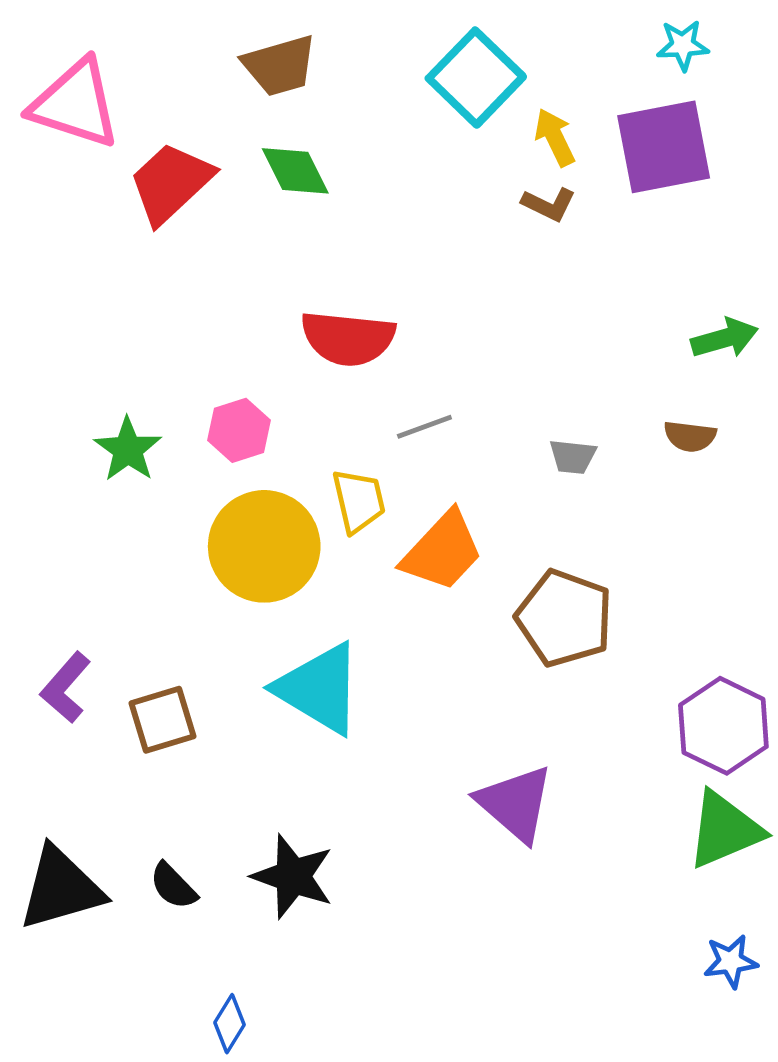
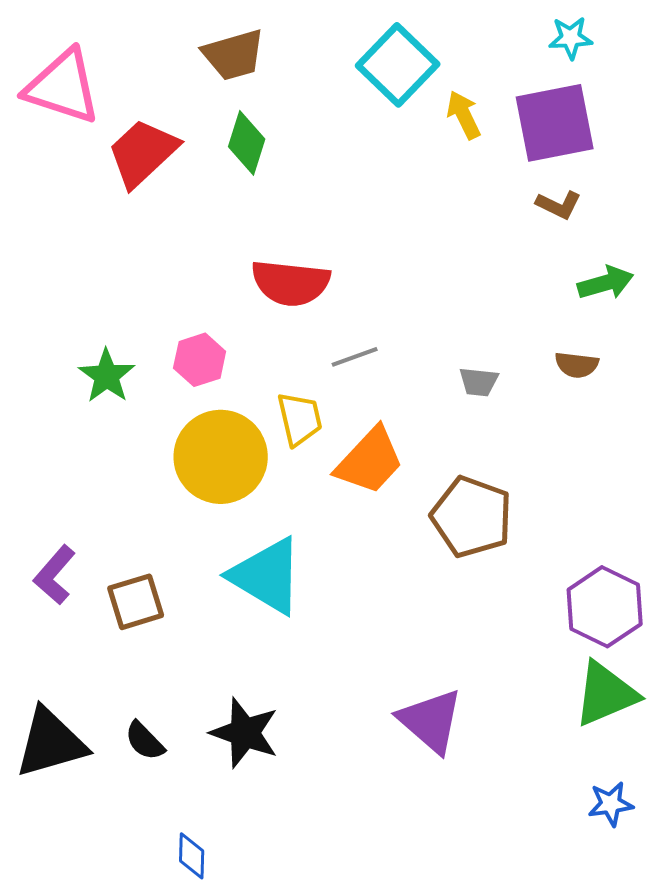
green diamond: (295, 171) -> (247, 143), turned 44
brown L-shape: (549, 204) -> (559, 205), moved
purple triangle: (515, 803) -> (431, 721), moved
blue diamond: (229, 1024) -> (192, 856), turned -30

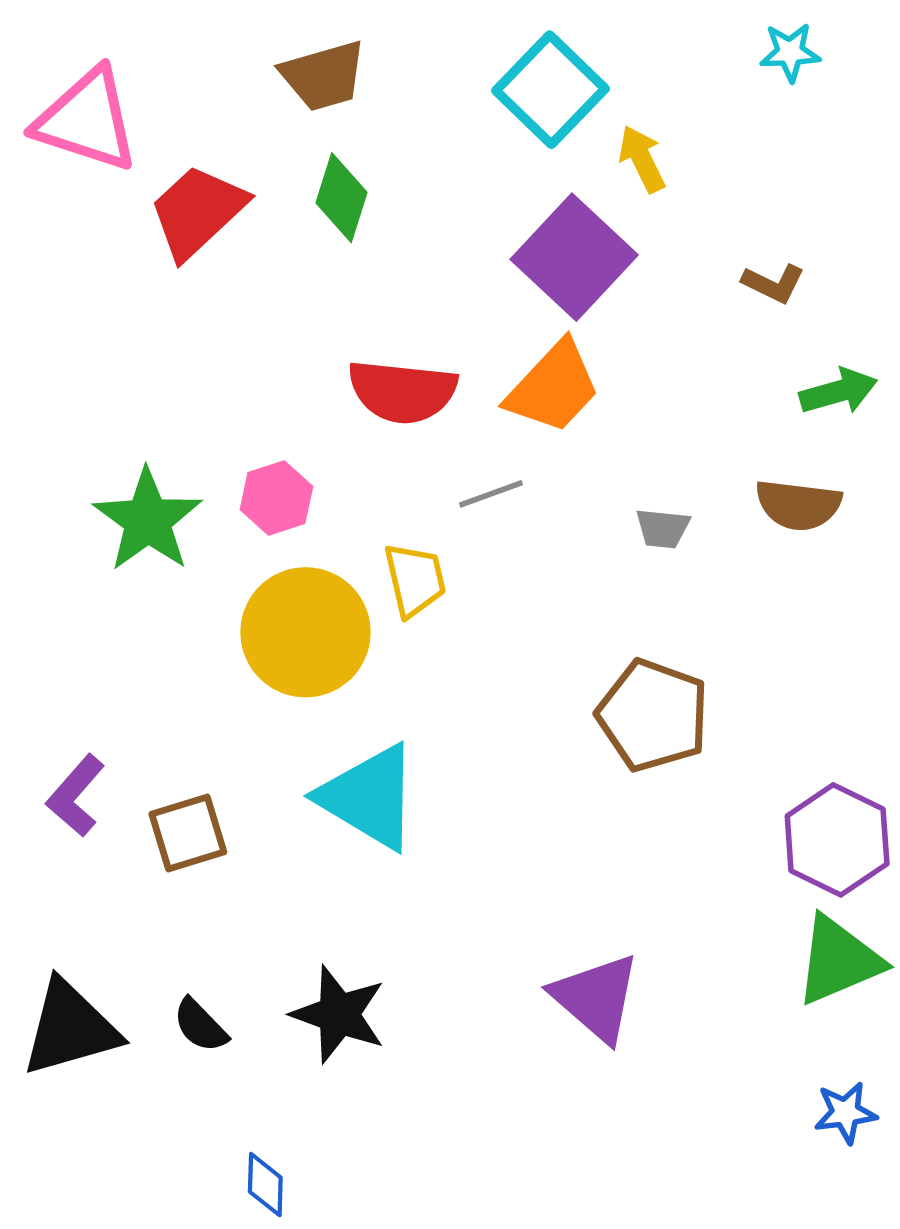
purple square: (555, 123) -> (574, 257), moved, turned -36
brown semicircle: (577, 365) -> (798, 505), size x1.4
green star: (107, 376) -> (148, 520), size x1.4
orange trapezoid: (370, 461) -> (553, 387), moved

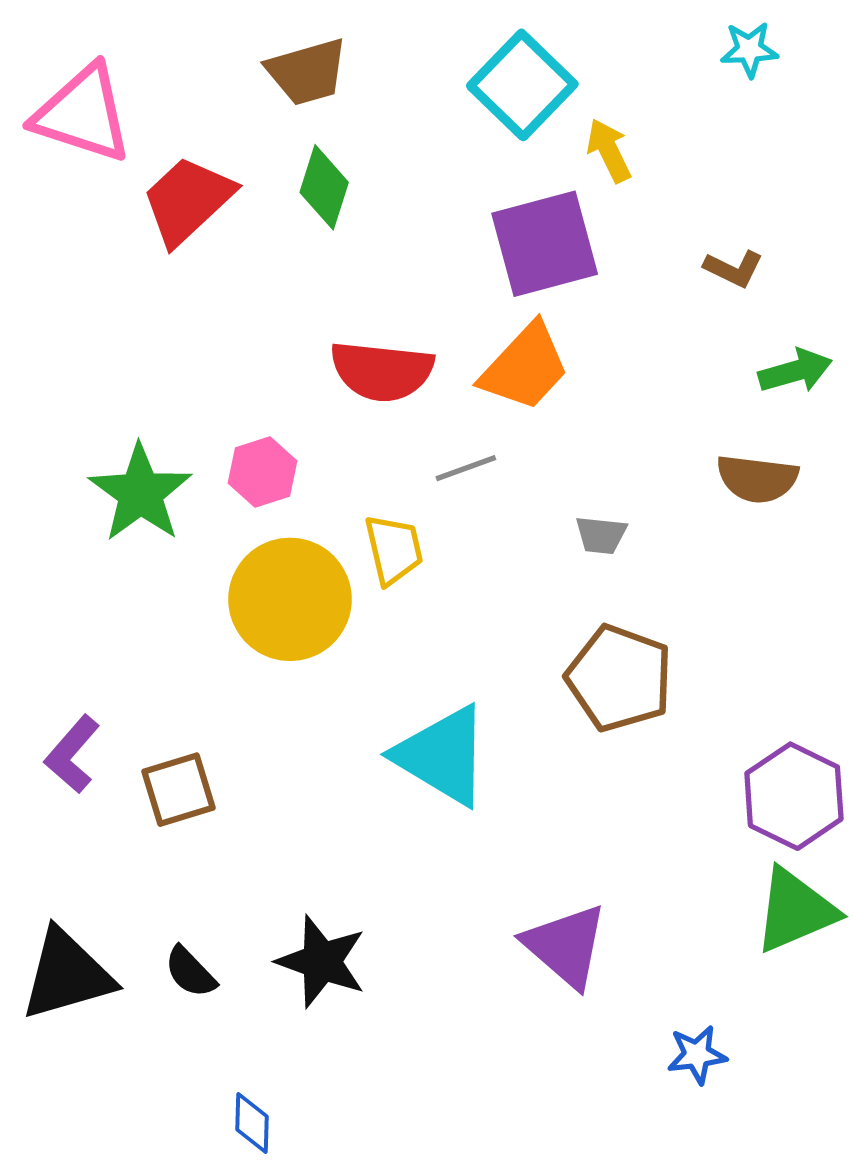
purple square: (574, 257) -> (545, 244), turned 32
gray trapezoid: (663, 528) -> (601, 535), moved
cyan triangle: (369, 797) -> (442, 756), moved
blue star: (845, 1113) -> (697, 1055), moved

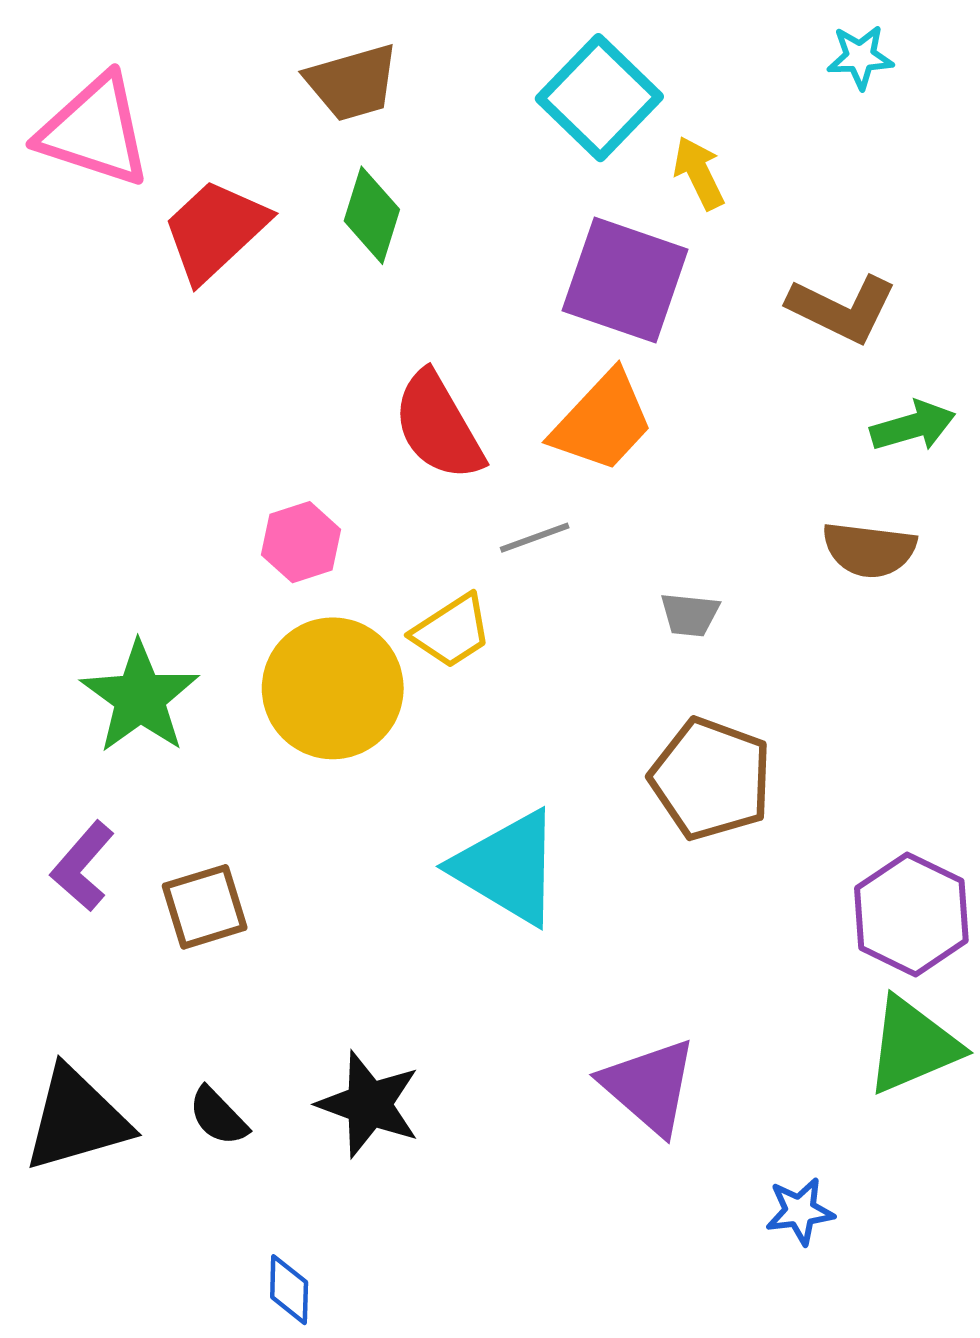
purple square: (545, 244) -> (625, 280), turned 34
brown L-shape: (734, 269) -> (842, 309), size x1.6
red semicircle: (382, 371) -> (438, 426), turned 54
green star: (140, 493) -> (140, 697), moved
yellow trapezoid: (394, 549) -> (452, 631), turned 70

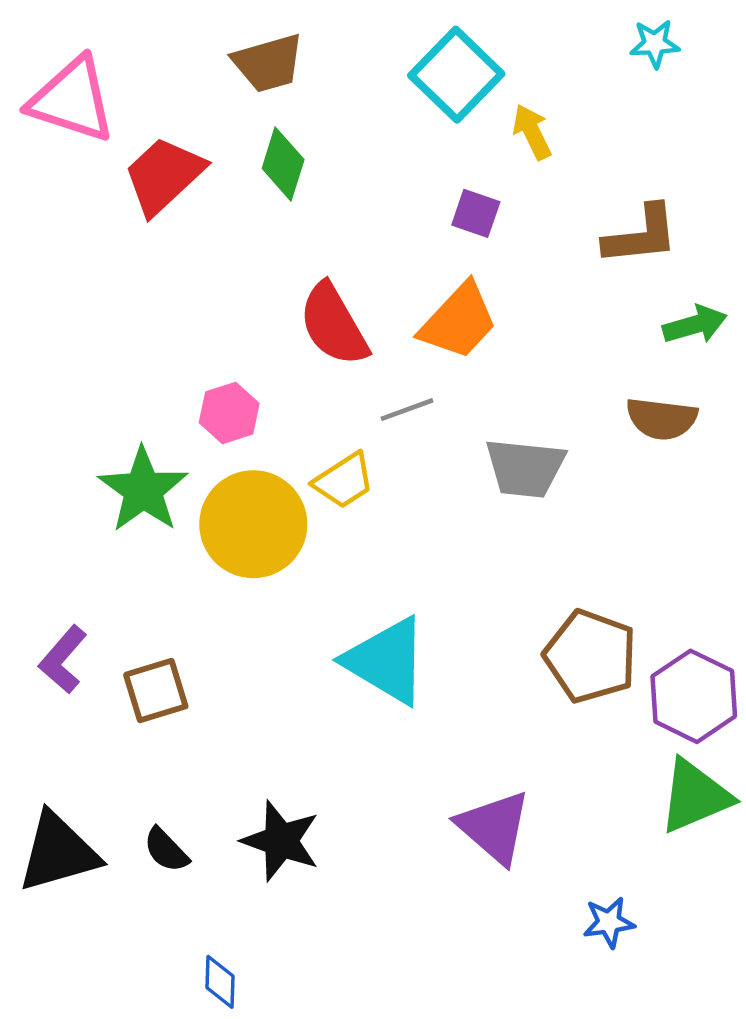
purple square: (625, 280) -> (476, 213), size x0.5
brown L-shape: (842, 309) -> (641, 235), turned -32
gray trapezoid: (690, 615) -> (525, 468), size x1.8
green star: (140, 697) -> (143, 490), moved
brown pentagon: (711, 779) -> (591, 656), moved

